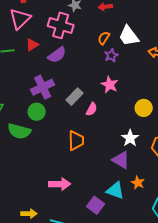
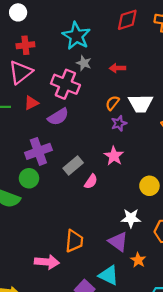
white trapezoid: (129, 36) -> (141, 103), turned -60
white star: (130, 138) -> (131, 218), turned 30
orange trapezoid: (76, 141) -> (74, 241), moved
orange star: (138, 183) -> (138, 260), moved

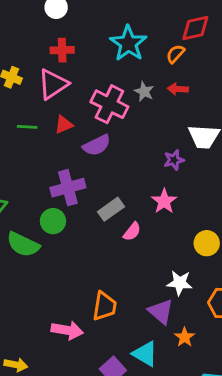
gray star: (84, 63) -> (144, 92), moved
orange semicircle: (112, 103) -> (175, 54), moved

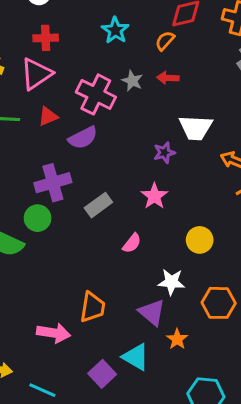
cyan star: (128, 43) -> (115, 30), size x0.7
pink semicircle: (132, 232) -> (132, 243), moved

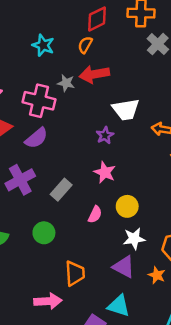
red arrow: (168, 78) -> (94, 74), size x1.6
green circle: (38, 218) -> (44, 233), moved
yellow circle: (200, 240) -> (127, 206), moved
orange star: (177, 339) -> (157, 275), moved

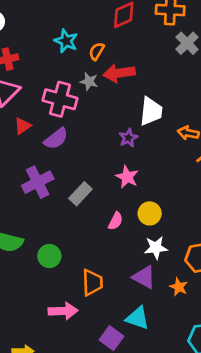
orange semicircle: (85, 45) -> (97, 51), moved
white trapezoid: (126, 110) -> (151, 111), turned -76
green circle: (44, 233) -> (49, 256), moved

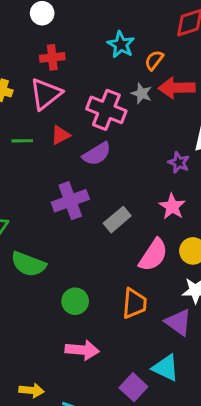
purple star: (128, 138) -> (179, 162), turned -30
pink semicircle: (115, 221) -> (153, 255), size x1.6
green circle: (49, 256) -> (75, 301), moved
orange trapezoid: (92, 282) -> (134, 303), moved

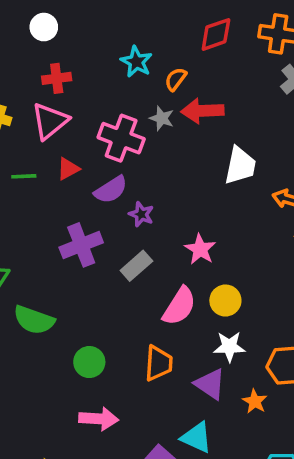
purple star: (179, 162) -> (141, 214), moved

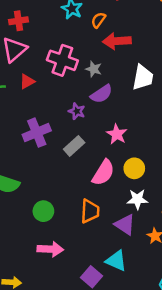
gray star: (162, 118) -> (94, 69), moved
purple semicircle: (111, 190) -> (101, 94), moved

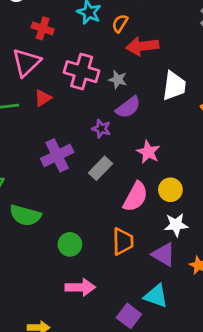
red cross: (18, 21) -> (43, 28), moved, turned 30

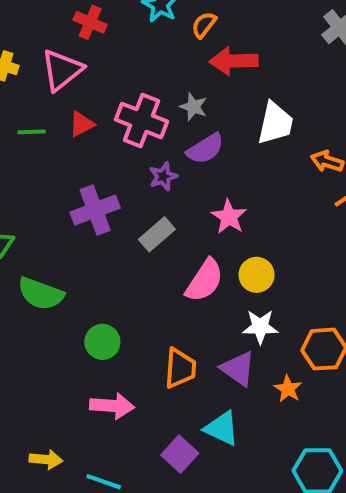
pink cross: (82, 72) -> (142, 120), moved
purple star: (101, 129) -> (163, 176), turned 30
orange trapezoid: (123, 241) -> (180, 368), moved

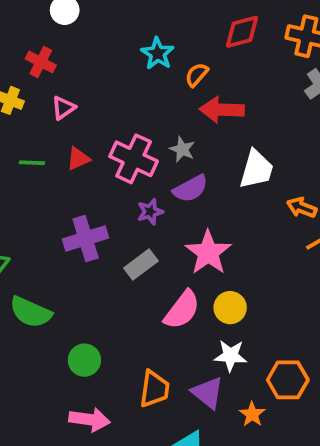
red cross: (90, 22) -> (41, 62), moved
pink triangle: (62, 70) -> (63, 108), size x0.6
pink star: (229, 217) -> (208, 253), size x1.4

